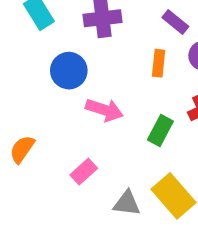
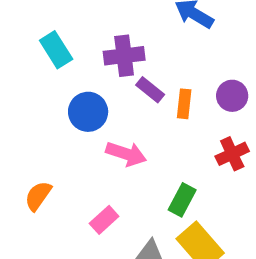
purple rectangle: (175, 22) -> (150, 90), moved
green rectangle: (160, 130) -> (182, 200), moved

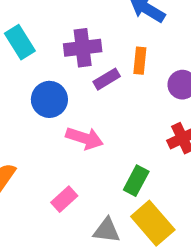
purple rectangle: (150, 90) -> (107, 79), turned -70
orange rectangle: (184, 104) -> (140, 61), moved

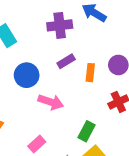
purple cross: (83, 48) -> (60, 25), moved
orange rectangle: (140, 61) -> (90, 73), moved

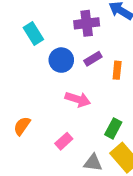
blue circle: (27, 75) -> (61, 60), moved

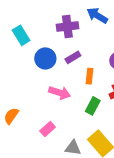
orange rectangle: (117, 70) -> (89, 76), moved
green rectangle: (113, 128) -> (93, 106), moved

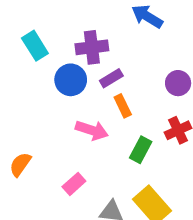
purple cross: (67, 27) -> (92, 47), moved
orange rectangle: (89, 76) -> (123, 106), moved, turned -32

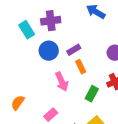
purple cross: (92, 47) -> (51, 21), moved
pink arrow: (92, 130) -> (62, 82), turned 48

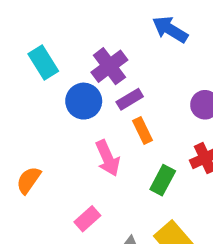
purple cross: (51, 21) -> (109, 66), moved, turned -30
orange semicircle: (18, 103) -> (29, 180), moved

